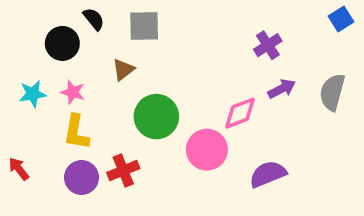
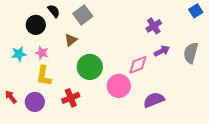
gray square: (144, 26) -> (83, 15), turned -36
purple circle: (81, 177) -> (35, 102), moved

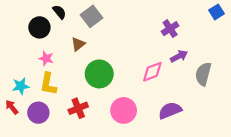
gray semicircle: (191, 53) -> (203, 74), moved
cyan star: (19, 54) -> (21, 86), moved
pink circle: (119, 86) -> (124, 110), moved

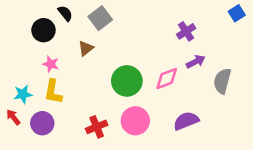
green circle: (99, 74) -> (127, 81), moved
red cross: (78, 108) -> (97, 127), moved

